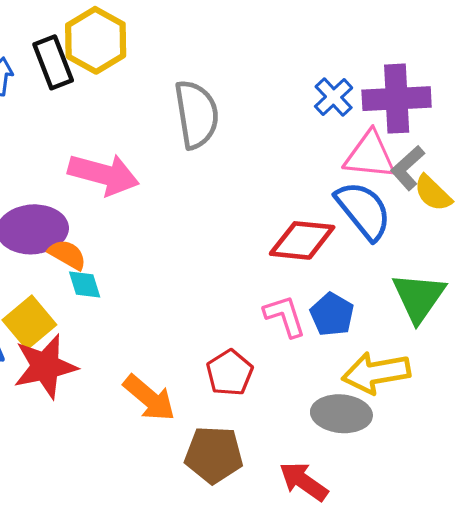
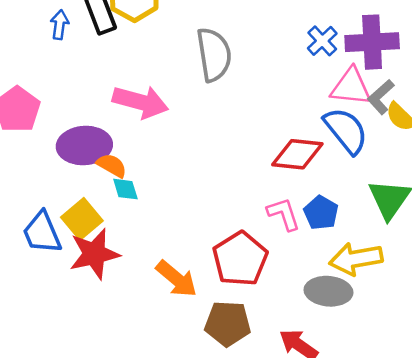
red pentagon: (230, 373) -> (240, 259), size x1.5

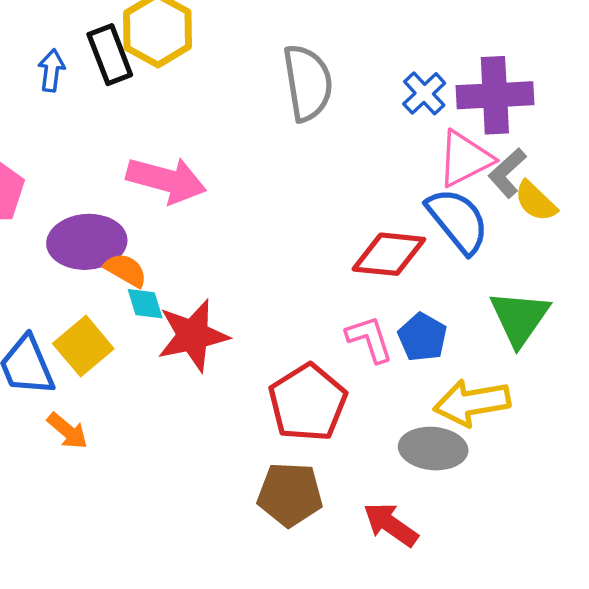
gray semicircle: (214, 55) -> (308, 83), moved
pink triangle: (351, 87) -> (465, 159), turned -33
red star: (94, 254) -> (193, 335), moved
orange arrow: (177, 279) -> (67, 431), moved, size x0.7

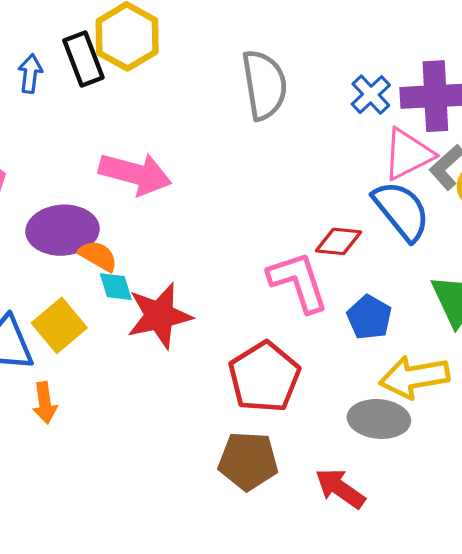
red diamond: (389, 254) -> (339, 241), size x0.7
pink L-shape: (369, 339) -> (298, 282), moved, size x1.4
orange arrow: (67, 431) -> (45, 403), turned 42

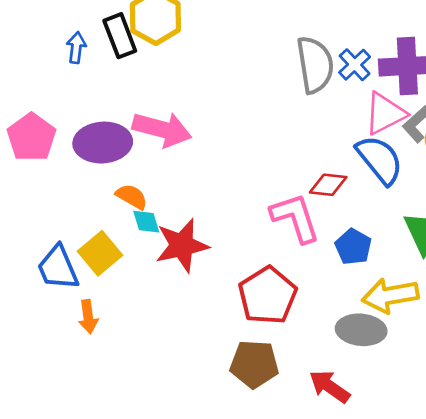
gray semicircle: (264, 85) -> (315, 65), moved
purple ellipse: (63, 230) -> (103, 143), moved

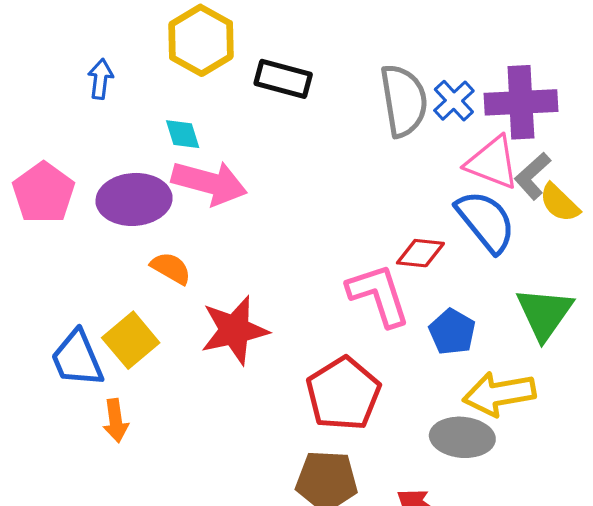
black rectangle: (120, 36) -> (283, 79), moved, turned -54
pink triangle: (385, 114) -> (492, 163), turned 48
cyan diamond: (146, 222) -> (183, 134), moved

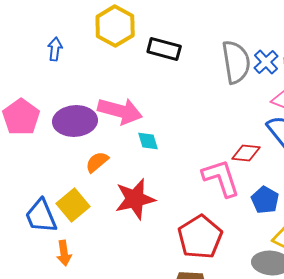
cyan diamond: (183, 134) -> (148, 141), moved
orange semicircle: (171, 268) -> (97, 162), turned -70

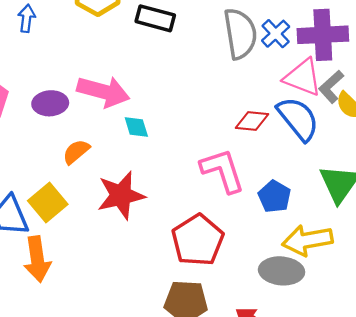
purple ellipse: (75, 121) -> (50, 103), size x0.7
red diamond: (246, 153) -> (252, 121), moved
orange arrow: (64, 253) -> (37, 259), size x1.5

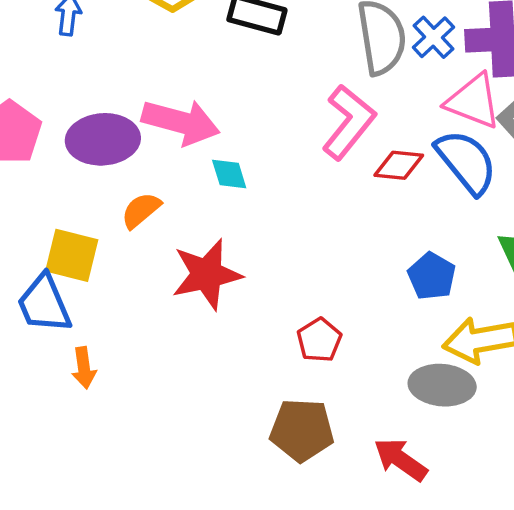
purple ellipse: (50, 103) -> (103, 139), size x1.4
pink L-shape: (222, 171) -> (349, 122), moved, turned 57
yellow square: (48, 202) -> (72, 255), moved, turned -36
red pentagon: (198, 240) -> (319, 340), size x0.6
orange arrow: (37, 259) -> (84, 368), size x0.6

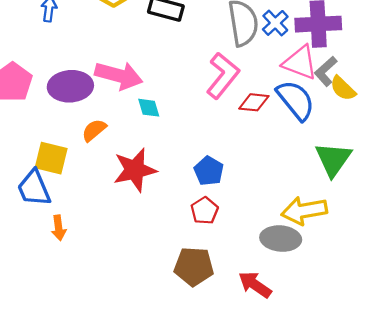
blue pentagon: (432, 276) -> (209, 171), moved

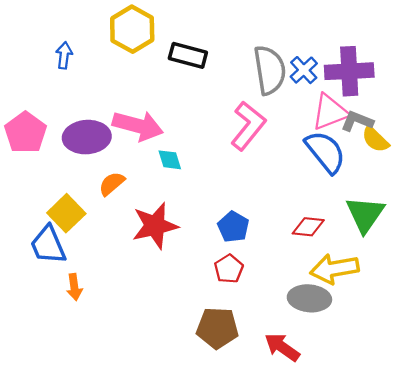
pink triangle: (300, 63) -> (330, 112), turned -42
gray L-shape: (326, 71) -> (357, 121), turned 64
red diamond: (254, 102) -> (308, 227), moved
yellow square: (51, 158) -> (66, 213), turned 32

